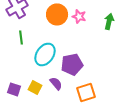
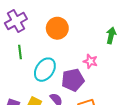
pink star: (79, 16) -> (90, 61), moved

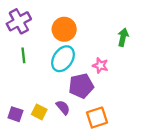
cyan ellipse: (45, 70) -> (63, 59), moved

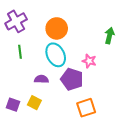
cyan ellipse: (63, 59) -> (56, 55), turned -60
purple pentagon: (81, 86) -> (72, 79), turned 30
purple semicircle: (63, 107) -> (41, 79), moved, turned -48

